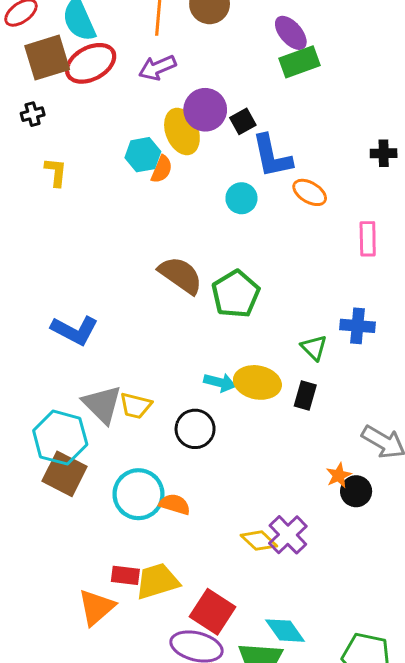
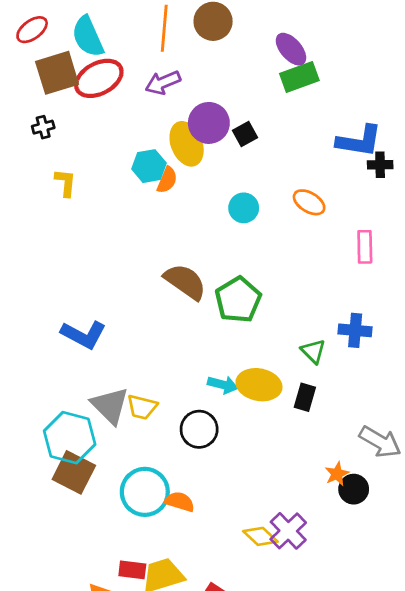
blue L-shape: (272, 156) -> (359, 141), moved, turned -69

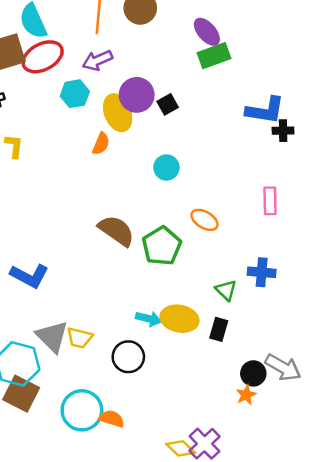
cyan hexagon: (149, 166) -> (75, 94), moved
orange ellipse: (309, 202) -> (205, 220), moved
black circle: (354, 489) -> (253, 373), moved

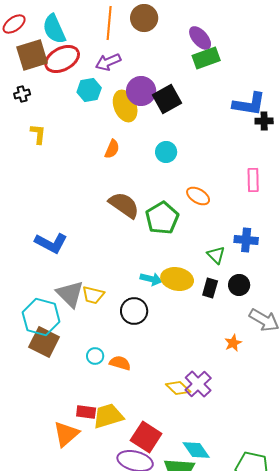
black square: (168, 104) -> (167, 99), size x1.6
orange semicircle: (101, 144) -> (112, 149), moved
black circle: (253, 373) -> (239, 285), moved
cyan circle: (82, 410) -> (95, 356), size x0.5

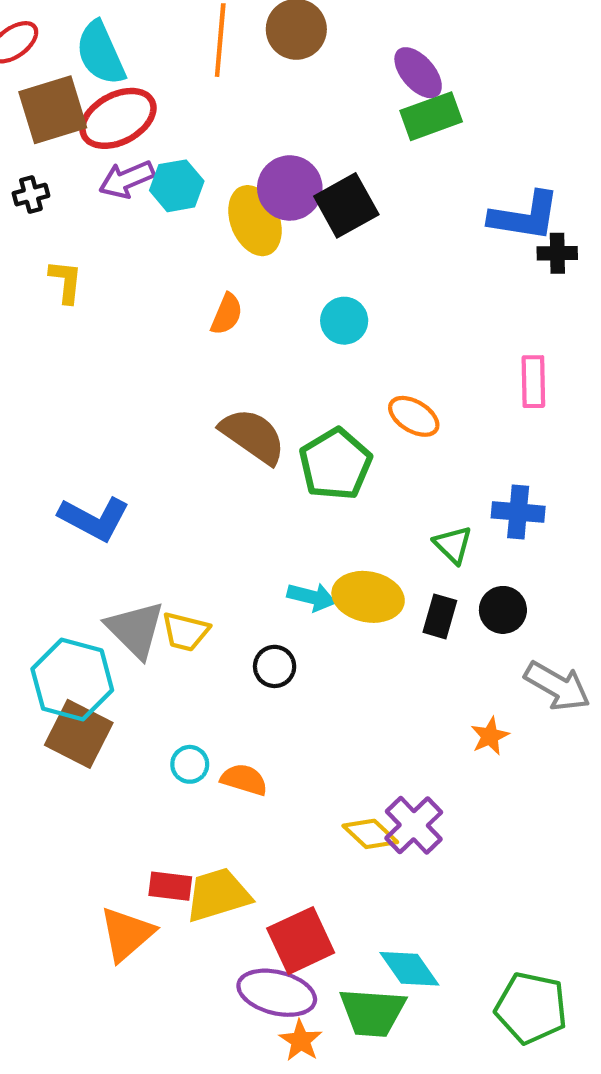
purple arrow: (108, 62) -> (127, 179), moved
black circle: (134, 311) -> (275, 666), size x0.7
red square: (146, 437) -> (301, 941), turned 32

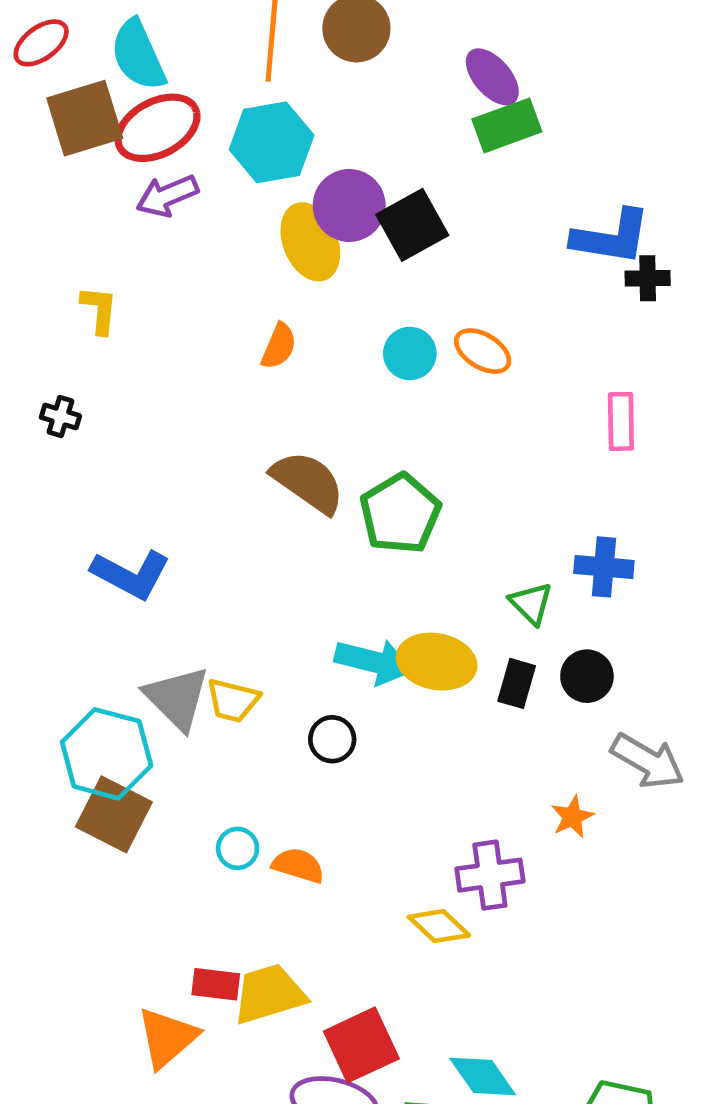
cyan hexagon: (177, 186) -> (272, 142), moved, size x1.4
black cross: (31, 195) -> (60, 417), moved, turned 32
orange ellipse: (414, 416) -> (483, 351), moved
cyan arrow: (312, 597) -> (373, 662), size x1.4
purple cross: (414, 825) -> (490, 875), moved, turned 36

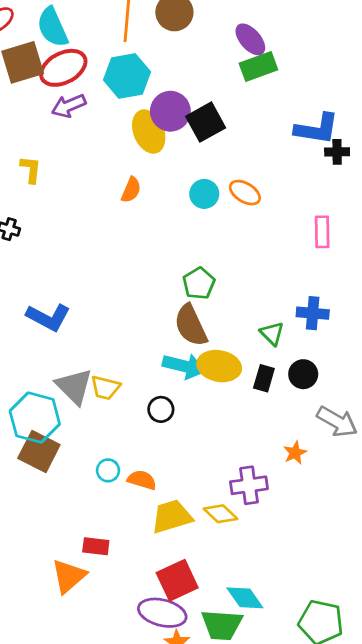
brown semicircle: (308, 482) -> (191, 325), moved, turned -150
green pentagon: (400, 514) -> (199, 283), size x0.7
yellow trapezoid: (269, 994) -> (172, 516), moved

